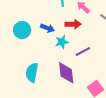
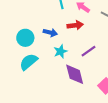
cyan star: (62, 42) -> (60, 51), moved
cyan semicircle: (32, 73) -> (29, 62), moved, turned 48

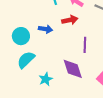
cyan star: (60, 51) -> (46, 79), moved
purple line: (88, 51) -> (85, 45), turned -49

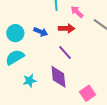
purple line: (85, 45) -> (65, 52), moved, turned -56

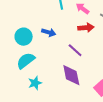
red arrow: (67, 28) -> (86, 28), moved
cyan star: (30, 81) -> (35, 83), moved

